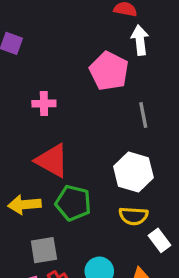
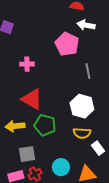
white arrow: (140, 40) -> (86, 25), turned -72

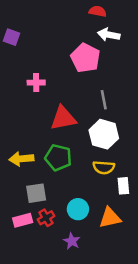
gray line: (88, 71) -> (104, 100), moved
red triangle: (32, 99) -> (63, 118), moved, turned -40
white rectangle: (98, 148) -> (123, 186), turned 32

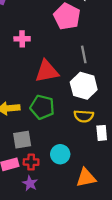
red cross: (46, 218) -> (31, 162), turned 32
orange triangle: (110, 218) -> (86, 178), moved
purple star: (72, 241) -> (30, 183), moved

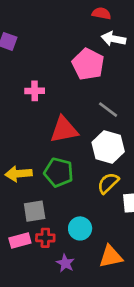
gray line: (84, 54) -> (108, 110), turned -42
yellow semicircle: (84, 116) -> (108, 183), turned 132
purple star: (30, 183) -> (65, 263), moved

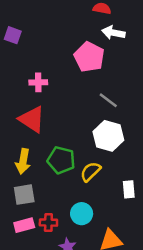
red triangle: (64, 130) -> (32, 119), moved, turned 44
yellow arrow: (19, 174) -> (23, 161), turned -75
yellow semicircle: (108, 183) -> (90, 172), moved
gray square: (35, 211) -> (24, 195), moved

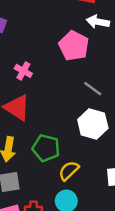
pink cross: (38, 82) -> (23, 71), turned 30
yellow semicircle: (90, 172) -> (69, 171), moved

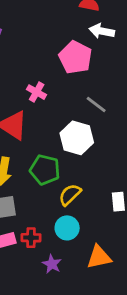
pink cross: (23, 71) -> (37, 92), moved
white hexagon: (93, 124) -> (77, 138), moved

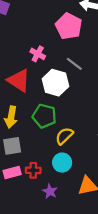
gray line: (96, 105) -> (74, 64), moved
white hexagon: (77, 138) -> (55, 83), moved

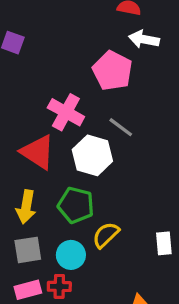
pink cross: (38, 54) -> (66, 112), size x1.5
cyan circle: (62, 163) -> (71, 255), moved

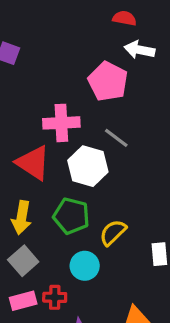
pink cross: (66, 112) -> (61, 123), turned -32
yellow semicircle: (106, 235) -> (113, 233), moved
gray square: (28, 250) -> (23, 261), turned -32
cyan circle: (71, 255) -> (85, 266), moved

